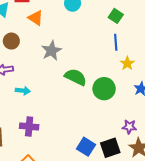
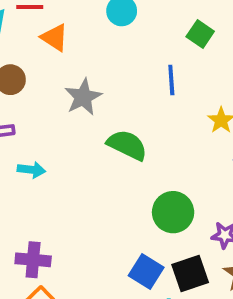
blue line: (116, 42) -> (171, 80), moved
green circle: (104, 89) -> (173, 212), moved
purple cross: (29, 127) -> (33, 260), moved

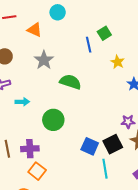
green square: (200, 34) -> (104, 33), moved, turned 32
orange triangle: (55, 38) -> (35, 30), moved
green circle: (173, 212) -> (53, 120), moved

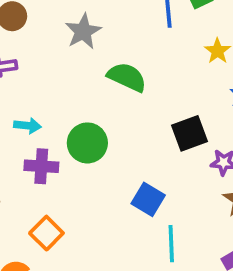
cyan arrow: (22, 102) -> (27, 126), moved
black square: (113, 144) -> (189, 133), moved
purple cross: (30, 149) -> (41, 166), moved

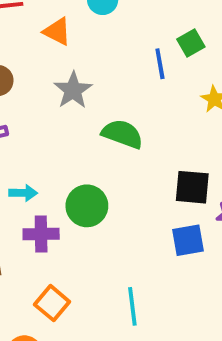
black square: (189, 133) -> (192, 187), turned 30
blue square: (148, 199) -> (188, 240), moved, turned -36
cyan line: (171, 244) -> (132, 306), moved

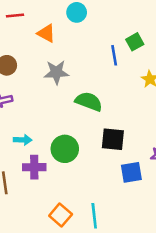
gray star: (73, 90) -> (56, 72), turned 30
black square: (192, 187) -> (113, 139), moved
orange square: (52, 303) -> (61, 215), moved

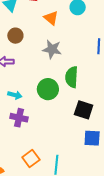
green semicircle: (89, 102) -> (72, 77), turned -120
green circle: (65, 149) -> (48, 89), moved

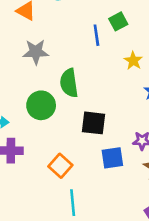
orange square: (31, 159) -> (60, 166), moved

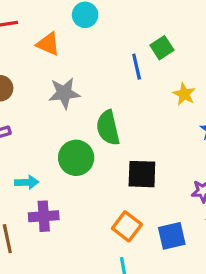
blue square: (112, 158) -> (172, 236), moved
orange square: (60, 166) -> (127, 226), moved

